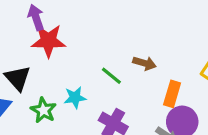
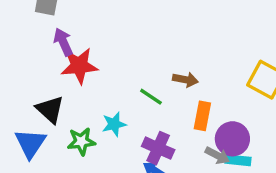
orange rectangle: (172, 94) -> (202, 116), moved
green star: (43, 110) -> (81, 141), turned -30

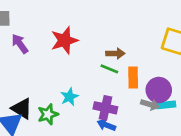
red star: (79, 66) -> (64, 40), moved
green line: (151, 97) -> (109, 69), moved
black triangle: (50, 110) -> (22, 109), moved

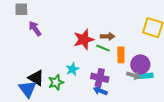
red star: (64, 40) -> (84, 39), moved

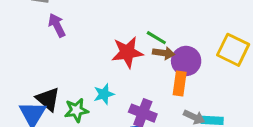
green line: (103, 48) -> (156, 38), moved
purple circle: (140, 64) -> (186, 61), moved

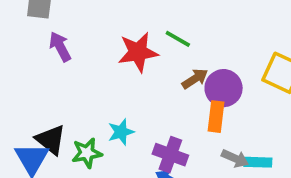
green line: (156, 38) -> (178, 39), moved
red star: (127, 52) -> (138, 52), moved
brown arrow: (164, 53) -> (195, 79), turned -40

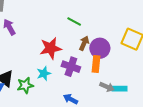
red star: (138, 52) -> (51, 48), moved
brown arrow: (195, 79) -> (84, 43), turned -32
purple cross: (170, 155) -> (71, 67), moved

